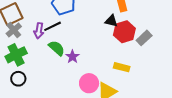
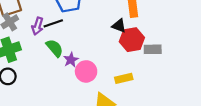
gray rectangle: (144, 38) -> (153, 49), turned 35
yellow rectangle: (122, 67) -> (124, 78), turned -35
pink circle: (89, 83) -> (86, 71), moved

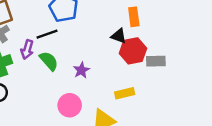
purple arrow: (38, 26) -> (27, 49), moved
purple star: (71, 60) -> (81, 70), moved
pink circle: (86, 71) -> (70, 105), moved

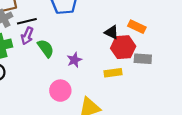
orange rectangle: (134, 17) -> (137, 27), moved, turned -63
black line: (47, 34) -> (27, 21), moved
yellow rectangle: (125, 93) -> (113, 73), moved

